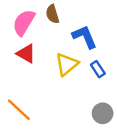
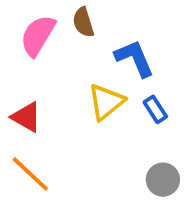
red triangle: (26, 54) -> (26, 117), moved

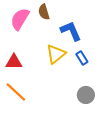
red triangle: (26, 117) -> (14, 62), turned -30

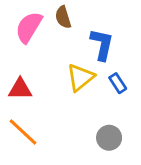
blue L-shape: (71, 31) -> (102, 44), turned 35
gray circle: (86, 95) -> (109, 138), moved

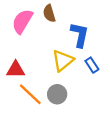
orange line: (23, 132) -> (30, 94), moved
gray circle: (109, 138) -> (57, 94), moved

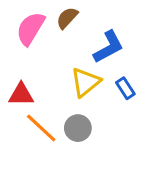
brown semicircle: (49, 13) -> (67, 18), turned 60
blue L-shape: (80, 35) -> (108, 47), turned 50

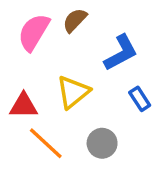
yellow triangle: (86, 82) -> (73, 92), moved
gray circle: (78, 128) -> (102, 143), moved

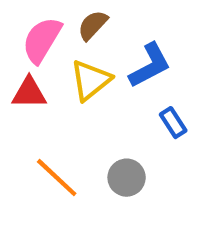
yellow triangle: (73, 92) -> (91, 80), moved
red triangle: (24, 106) -> (29, 93), moved

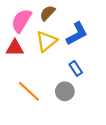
blue rectangle: (173, 123) -> (76, 68), moved

